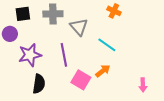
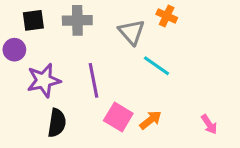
gray triangle: (79, 27) -> (132, 32), moved
orange arrow: (103, 71) -> (151, 120), moved
pink arrow: (143, 85) -> (209, 124), turned -32

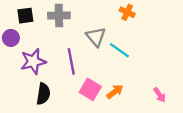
gray triangle: (132, 32) -> (96, 37), moved

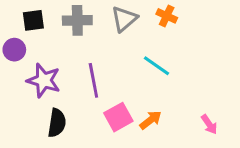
gray triangle: (96, 37) -> (124, 19), moved, turned 30
purple star: (33, 61) -> (44, 80), turned 30
pink square: (90, 89) -> (118, 117), turned 30

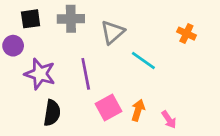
orange cross: (167, 16) -> (186, 34), moved
gray triangle: (124, 19) -> (113, 32), moved
orange arrow: (151, 120) -> (138, 110), turned -35
pink arrow: (209, 124) -> (169, 120), moved

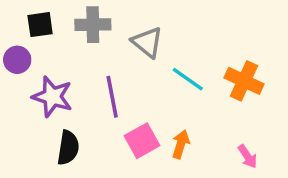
gray triangle: (113, 32) -> (147, 42), turned -40
orange cross: (186, 34) -> (244, 81), moved, size x1.5
pink arrow: (169, 120) -> (248, 156), moved

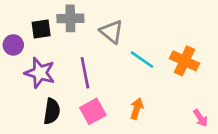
black square: (40, 25) -> (41, 29), moved
pink square: (142, 141) -> (93, 111), moved
pink arrow: (248, 156) -> (200, 118), moved

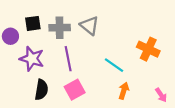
gray cross: (70, 18) -> (60, 28), moved
cyan line: (142, 60) -> (114, 65), moved
orange arrow: (137, 109) -> (124, 91), moved

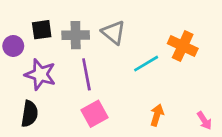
orange cross: (148, 49) -> (183, 46), moved
cyan line: (114, 65) -> (146, 64), moved, turned -66
black semicircle: (41, 90) -> (30, 114), moved

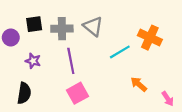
purple star: (40, 74) -> (33, 61), size x0.6
orange arrow: (157, 115) -> (139, 84), moved, turned -66

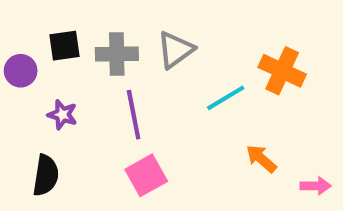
gray triangle: (93, 26) -> (175, 50), turned 45
pink arrow: (168, 99) -> (316, 186), turned -56

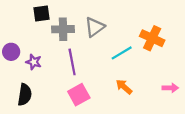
black square: (65, 46) -> (42, 13), moved
purple circle: (21, 71) -> (11, 52), moved
orange arrow: (261, 159) -> (124, 87), moved
pink arrow: (316, 186) -> (170, 88), moved

